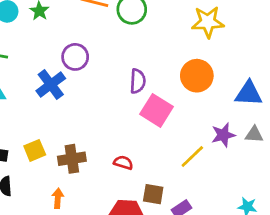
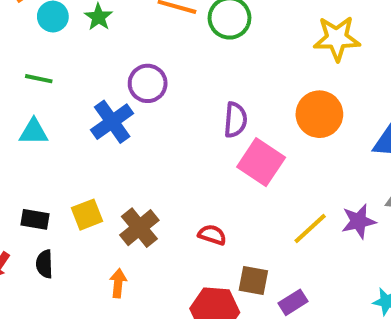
purple star: (223, 135) -> (359, 221), moved
brown cross: (72, 159) -> (139, 228), turned -32

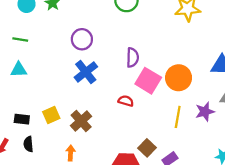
orange circle: (319, 114) -> (179, 78), moved
blue cross: (112, 122) -> (86, 72), moved
yellow line: (310, 228) -> (178, 117), turned -35
red semicircle: (212, 235) -> (126, 101), moved
brown square: (253, 281) -> (147, 148), turned 36

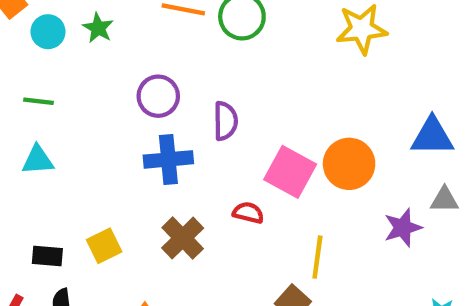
purple semicircle: (133, 57) -> (225, 121), moved
blue cross: (86, 72) -> (168, 159), turned 35
yellow line: (178, 117) -> (317, 257), moved
brown cross: (81, 121) -> (183, 238), moved

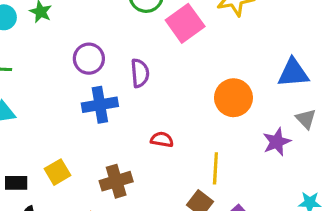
pink square: (290, 172) -> (185, 23), moved, turned 30
gray triangle: (444, 200) -> (306, 119), turned 50
brown cross: (183, 238) -> (116, 181), moved, turned 32

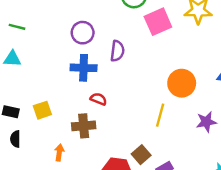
red semicircle: (162, 139) -> (98, 99), moved
yellow line: (215, 168) -> (160, 115), moved

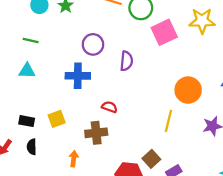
blue cross: (84, 68) -> (78, 76), moved

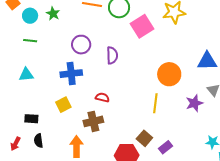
green line: (31, 40) -> (30, 41), moved
yellow square: (57, 119) -> (63, 105), moved
orange arrow: (74, 159) -> (76, 147), size x1.5

